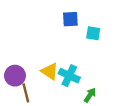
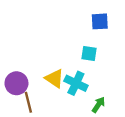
blue square: (70, 19) -> (100, 21), moved
cyan square: (93, 33) -> (89, 54), moved

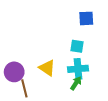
cyan cross: (76, 83) -> (78, 69), moved, turned -30
green arrow: (99, 105) -> (76, 83), moved

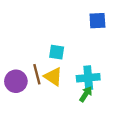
cyan square: (77, 46) -> (57, 52), moved
brown line: (24, 88) -> (37, 74), moved

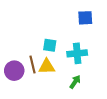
yellow triangle: (53, 77) -> (47, 67), turned -36
cyan cross: (88, 78) -> (77, 53), moved

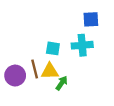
cyan cross: (77, 53) -> (82, 45), moved
green arrow: (75, 82) -> (62, 83), moved

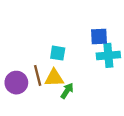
blue square: (91, 19) -> (99, 37), moved
cyan cross: (82, 45) -> (108, 55), moved

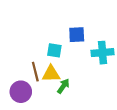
blue square: (99, 37) -> (77, 35), moved
purple circle: (16, 83) -> (21, 92), moved

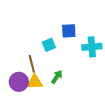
cyan square: (54, 50) -> (49, 45), turned -32
yellow triangle: (51, 74) -> (35, 82), moved

